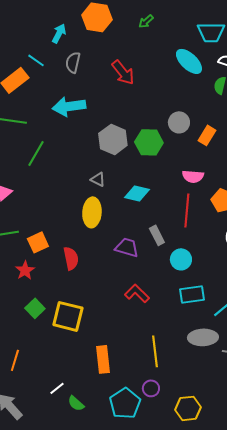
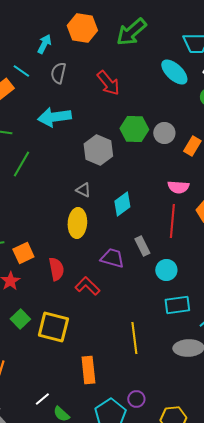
green arrow: (146, 21) -> (131, 32), size x2.0
green hexagon: (149, 142) -> (134, 129), moved
cyan diamond: (137, 193) -> (122, 204), turned -50
red L-shape: (137, 293) -> (87, 286), moved
yellow line: (155, 351) -> (134, 338), moved

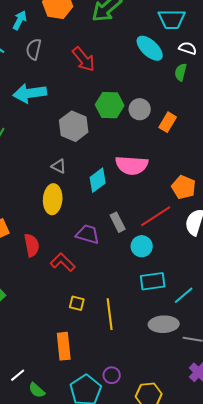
pink semicircle: (178, 187) -> (132, 165), moved, size x1.5
red line: (172, 221) -> (156, 216), moved, turned 52
yellow square: (53, 327) -> (77, 303), moved, size x0.5

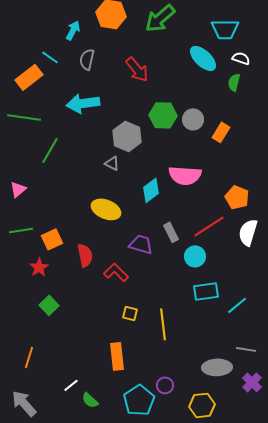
gray triangle: (59, 166) -> (112, 163), moved
yellow ellipse: (53, 199) -> (106, 209), turned -72
gray ellipse: (164, 324) -> (217, 367), moved

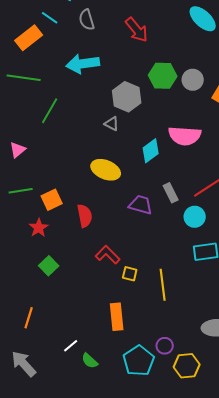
gray semicircle: (87, 59) -> (87, 20), turned -30
red L-shape: (116, 272) -> (108, 255), moved
yellow hexagon: (202, 405) -> (187, 366), moved

